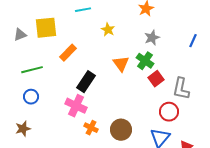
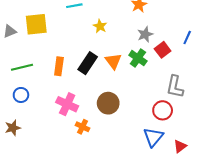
orange rectangle: (68, 53) -> (59, 66), moved, turned -36
red square: (156, 79) -> (163, 50), moved
black rectangle: (86, 82) -> (88, 63), moved
brown circle: (121, 130) -> (108, 103), moved

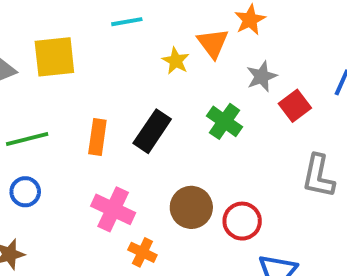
green cross: (138, 58) -> (225, 121), moved
orange triangle: (113, 61) -> (213, 43), moved
red circle: (163, 110) -> (242, 221), moved

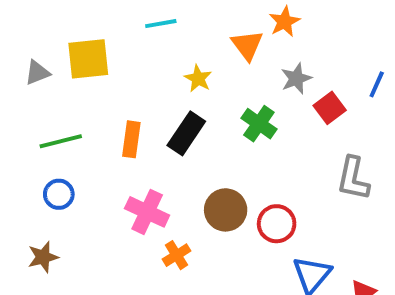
yellow star: (176, 61) -> (198, 78), moved
orange cross: (142, 252) -> (177, 255), turned 32

